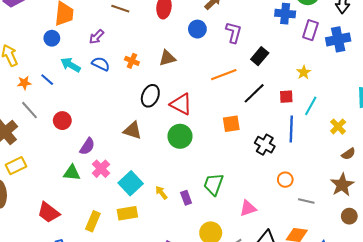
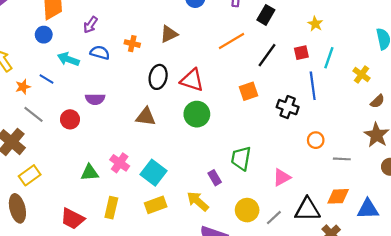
purple semicircle: (87, 146) -> (95, 99), moved, turned 66
yellow arrow: (161, 193) -> (198, 201), moved, size x1.5
yellow rectangle: (93, 221) -> (111, 208), moved

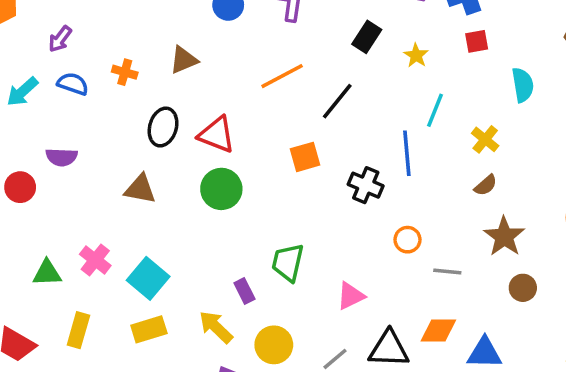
black rectangle: (266, 15) -> (367, 37), moved
red square: (301, 53) -> (477, 41), moved
cyan arrow: (68, 59) -> (22, 92), turned -65
brown semicircle: (377, 101) -> (486, 185), moved
yellow circle: (247, 210) -> (274, 345), moved

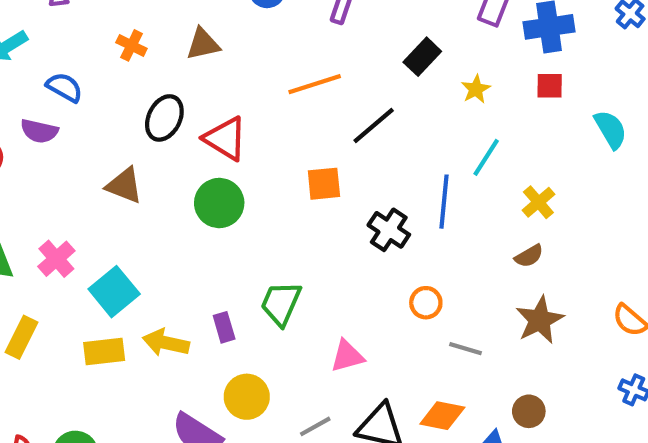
blue semicircle: (73, 84) -> (64, 87), moved
cyan semicircle: (523, 85) -> (611, 129), moved, turned -32
brown circle: (523, 288) -> (529, 411), moved
yellow arrow: (216, 327) -> (166, 343), moved, turned -42

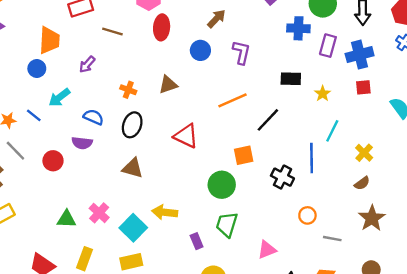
black rectangle: (422, 57) -> (291, 79), turned 54
black ellipse: (164, 118) -> (132, 125), moved
green circle: (219, 203) -> (222, 185), moved
yellow arrow: (166, 343) -> (165, 212), moved

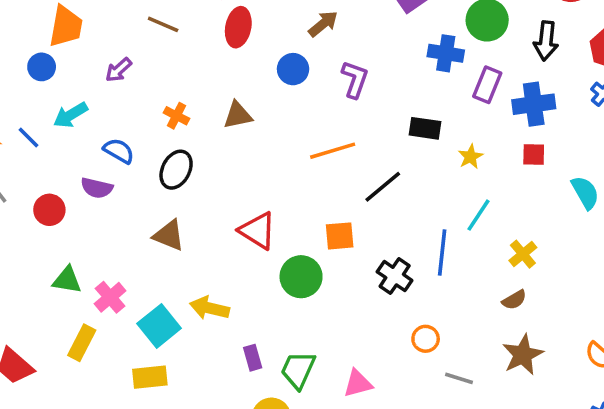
red triangle: (186, 136) -> (258, 231), moved
green triangle: (66, 219) -> (67, 280), moved
green trapezoid: (227, 224) -> (298, 370), moved
yellow rectangle: (84, 259) -> (82, 343), moved

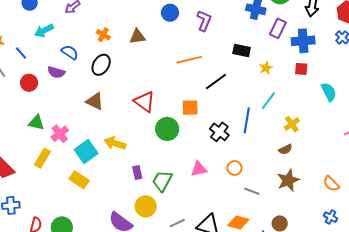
blue line: (29, 137) -> (21, 53), moved
yellow rectangle: (150, 377) -> (79, 180), turned 36
pink triangle: (358, 384) -> (199, 169), moved

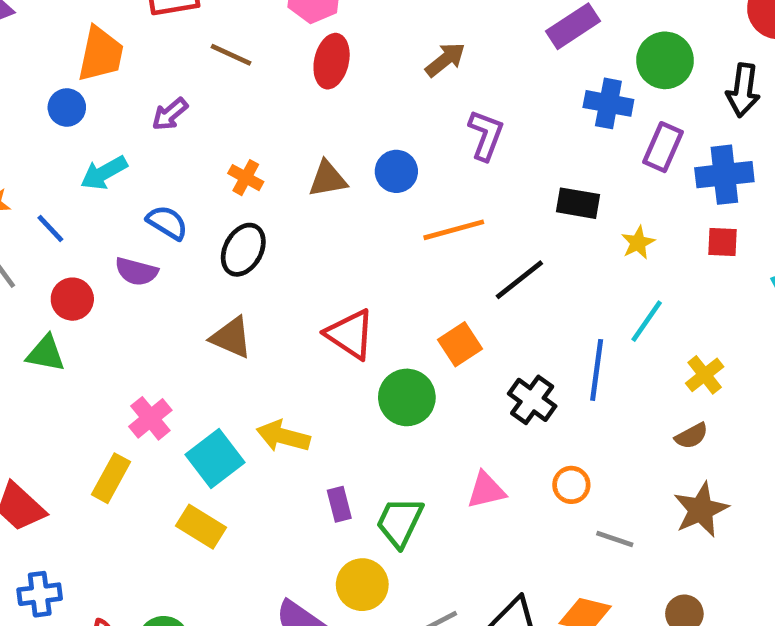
blue circle: (170, 13) -> (396, 171), moved
orange square: (190, 108) -> (460, 344), turned -30
green triangle: (36, 123) -> (46, 353), moved

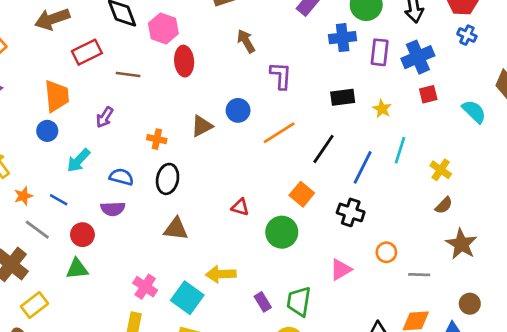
brown arrow: (445, 60) -> (246, 41), turned -65
red triangle: (350, 334) -> (240, 207), size x0.6
blue line: (597, 370) -> (363, 167), moved, turned 36

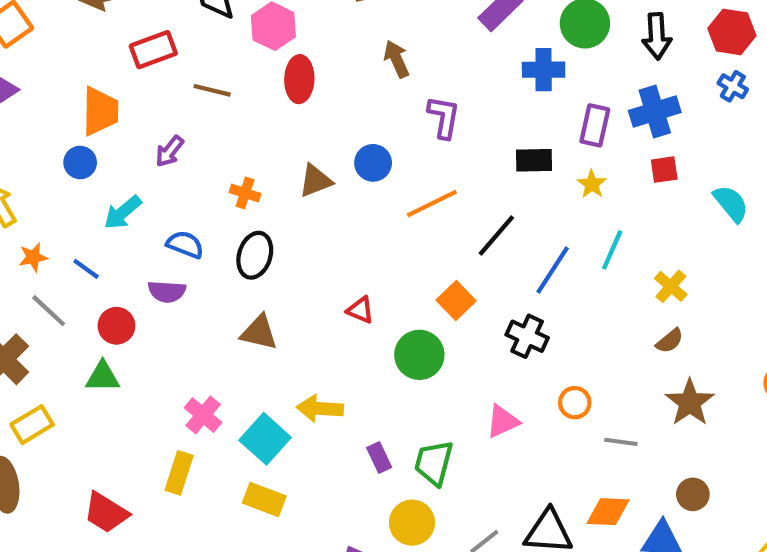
purple rectangle: (380, 52) -> (595, 125), moved

